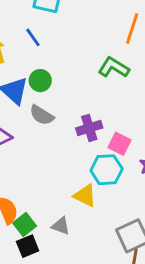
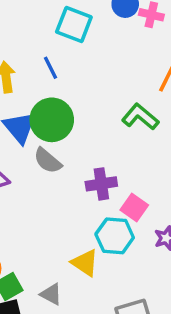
green circle: (40, 81) -> (52, 120), size x1.6

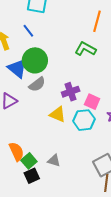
gray semicircle: (48, 161) -> (37, 84), turned -66
yellow triangle: (85, 263) -> (58, 114), moved

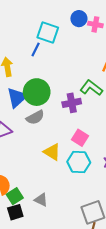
blue line: (28, 31) -> (36, 49), moved, turned 56
blue triangle: (17, 68) -> (17, 98), turned 30
purple cross: (71, 92) -> (72, 103), moved
pink square: (92, 102) -> (80, 138), moved

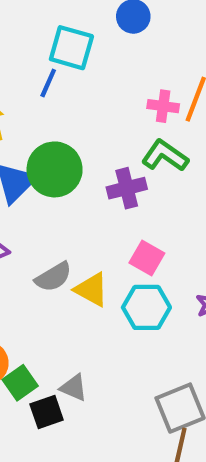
pink cross: (95, 24) -> (163, 106), moved
gray semicircle: (35, 117) -> (53, 277), moved
black square: (15, 212) -> (47, 412), moved

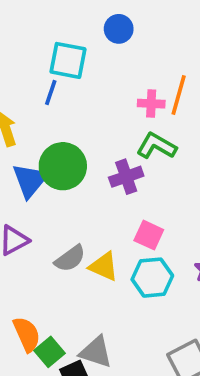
gray triangle: (74, 388) -> (96, 352), size x1.4

